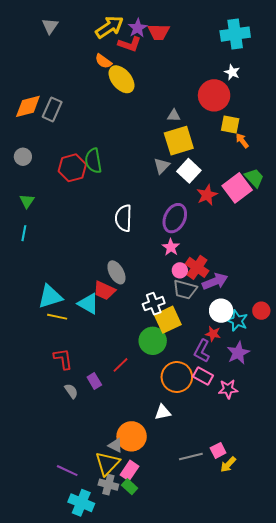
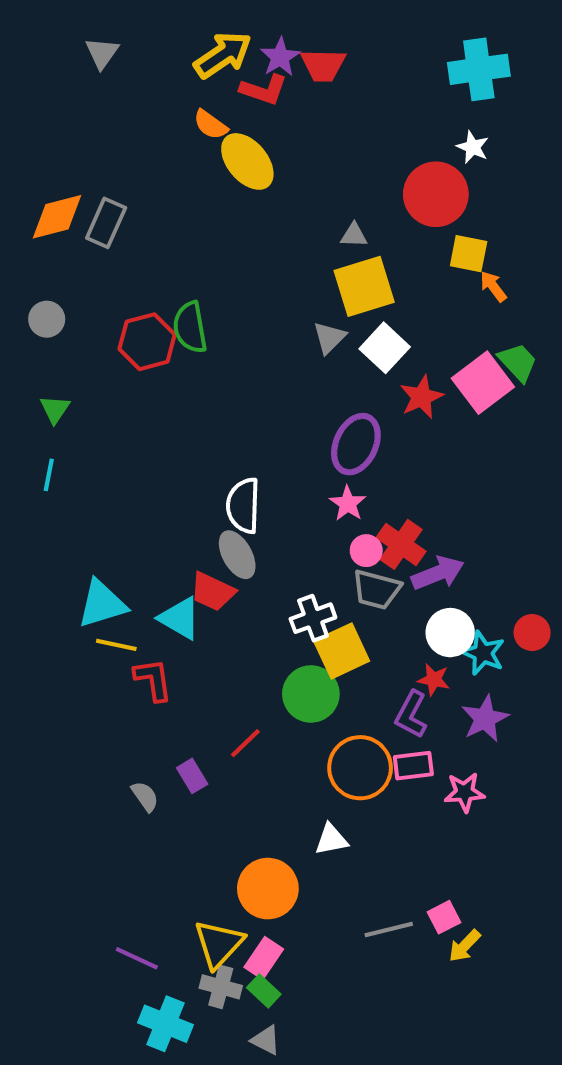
white semicircle: (124, 218) -> (243, 506), moved
red L-shape: (63, 359) -> (153, 680), moved
pink rectangle: (203, 376) -> (413, 766), turned -36
gray triangle: (115, 445) -> (266, 1040), moved

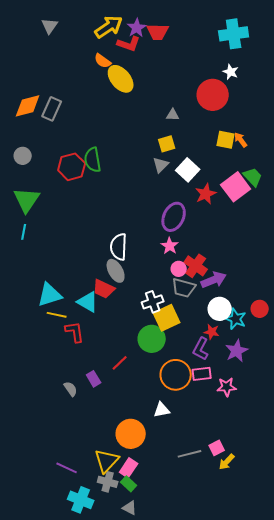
yellow square: (469, 254) -> (226, 140), moved
yellow square: (364, 286) -> (167, 144), moved, size x0.6
green triangle: (55, 409) -> (27, 200), size x1.8

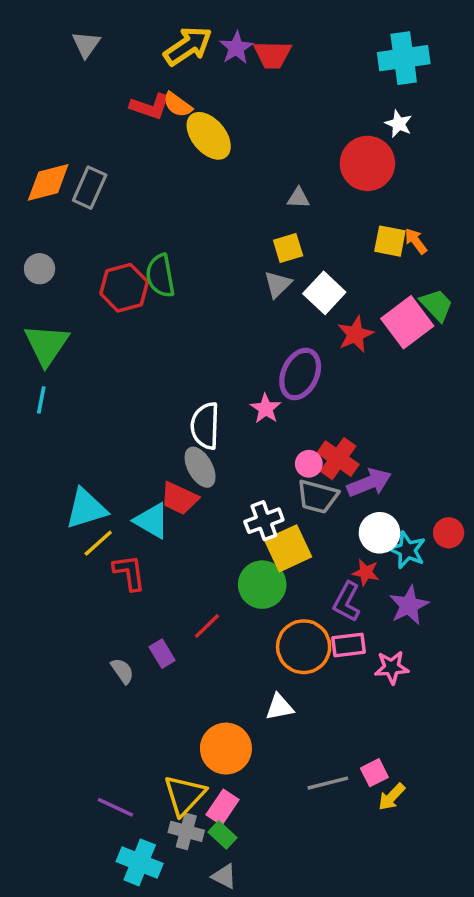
red L-shape: (129, 44) -> (150, 106), moved
pink star: (170, 246) -> (266, 409), moved
yellow line: (57, 315) -> (98, 543), turned -54

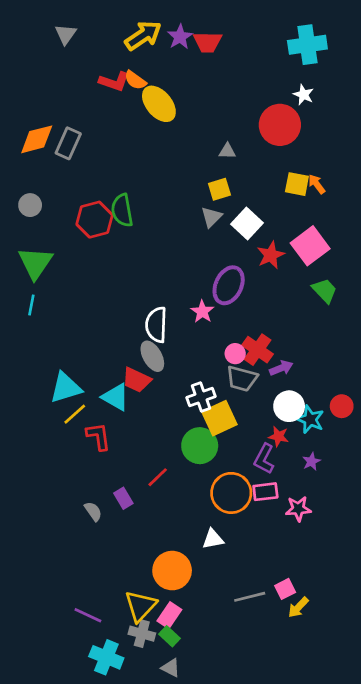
green trapezoid: (437, 305) -> (325, 291), moved
purple arrow: (369, 483) -> (281, 368), size x0.7
purple star: (409, 605) -> (311, 461), size x0.6

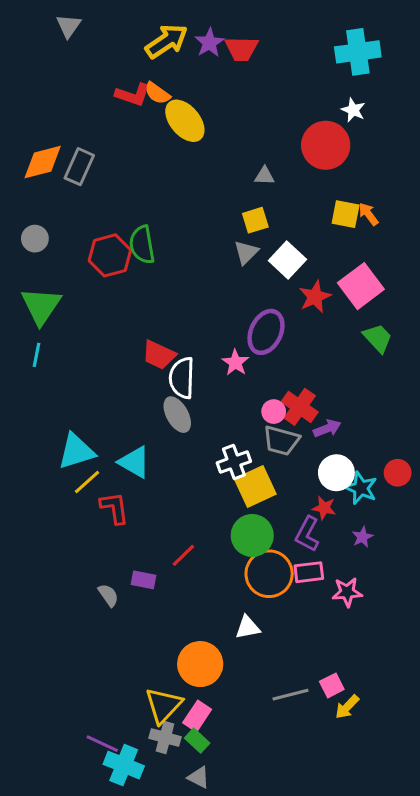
gray triangle: (66, 34) -> (69, 26), moved
red trapezoid: (137, 380) -> (159, 355), moved
green circle: (200, 446) -> (252, 535), moved
purple rectangle: (123, 498) -> (144, 580), turned -48
purple line: (88, 615) -> (102, 744), moved

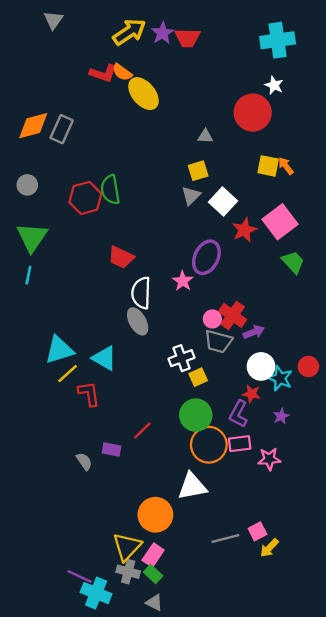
red trapezoid: (159, 355) -> (121, 257), moved
yellow square: (255, 487) -> (198, 377), size x0.6
white triangle: (248, 627) -> (192, 486), size x1.5

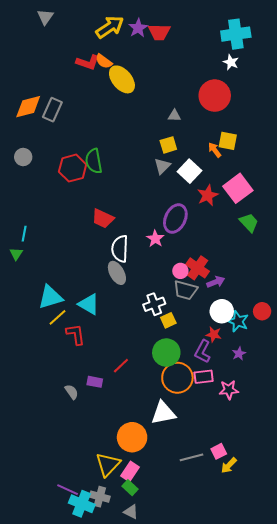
white star: (274, 85) -> (231, 62), moved
orange arrow: (286, 166) -> (215, 150), moved
green triangle: (32, 237) -> (16, 254), moved, size x0.5
gray cross: (128, 572) -> (100, 497), moved

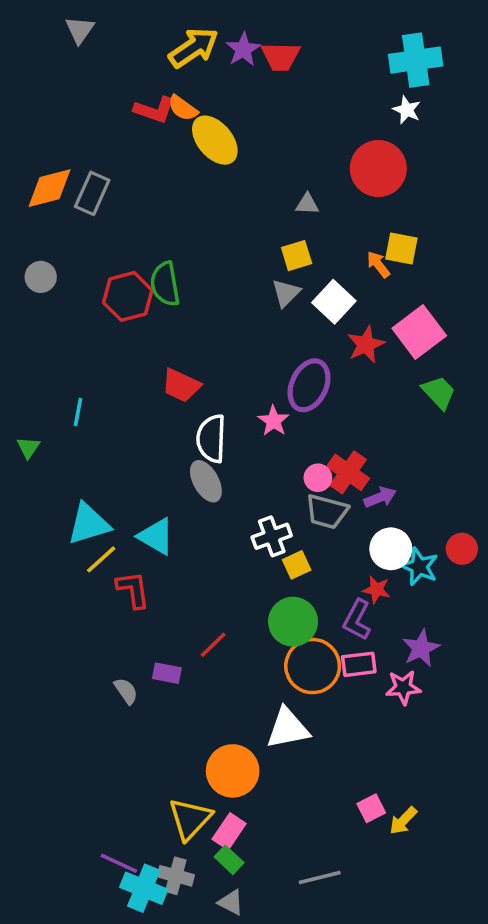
cyan line: (24, 234) -> (78, 412), moved
purple star: (239, 354) -> (421, 648), moved, size x1.5
pink square: (219, 451) -> (371, 808), moved
gray line: (192, 457) -> (320, 878), moved

